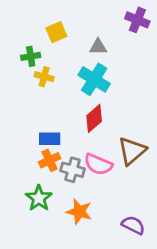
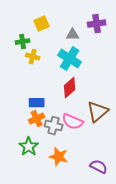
purple cross: (137, 20) -> (97, 24), moved, turned -30

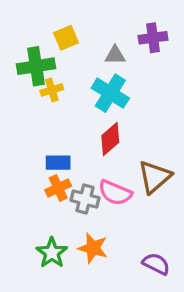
green cross: (23, 42) -> (36, 66), size x1.6
yellow cross: (33, 57) -> (52, 90), turned -32
green star: (29, 147) -> (52, 253), moved

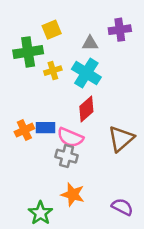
yellow cross: (52, 90) -> (53, 71), moved
orange cross: (58, 188) -> (24, 130), moved
pink semicircle: (115, 193) -> (70, 137), moved
green star: (52, 253) -> (40, 213), moved

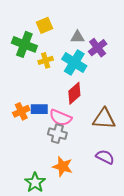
purple cross: (120, 30) -> (98, 48), moved, turned -30
green cross: (28, 52) -> (24, 44), turned 30
brown triangle: (121, 139) -> (104, 119), turned 45
purple semicircle: (122, 207) -> (105, 157), moved

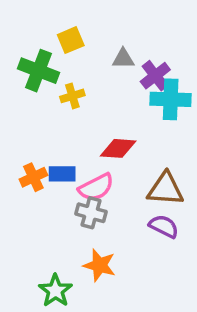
cyan cross: (74, 62) -> (171, 99), moved, turned -30
red diamond: (74, 93) -> (118, 148), turned 45
pink semicircle: (60, 118) -> (96, 187), turned -50
purple semicircle: (105, 157) -> (164, 226), moved

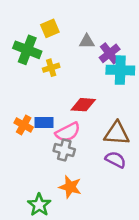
orange cross: (33, 177) -> (24, 125), turned -36

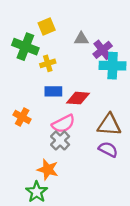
blue rectangle: (44, 123) -> (53, 91), moved
gray cross: (64, 150) -> (60, 140), turned 30
orange star: (70, 187) -> (48, 170), moved

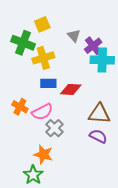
gray triangle: (81, 39) -> (74, 36), turned 48
yellow cross: (48, 63) -> (43, 58), size x1.5
pink semicircle: (63, 124) -> (42, 112), moved

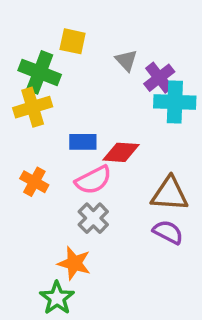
yellow square: (42, 24) -> (73, 41), turned 35
yellow cross: (43, 58) -> (33, 107), moved
pink semicircle: (42, 112) -> (93, 180), moved

